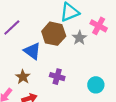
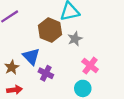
pink cross: (99, 26) -> (90, 66), moved
blue triangle: (32, 51) -> (31, 56), moved

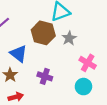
blue triangle: (31, 56) -> (19, 54), moved

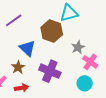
gray star: (69, 38) -> (78, 47), moved
purple cross: (45, 76) -> (50, 71), size x1.5

